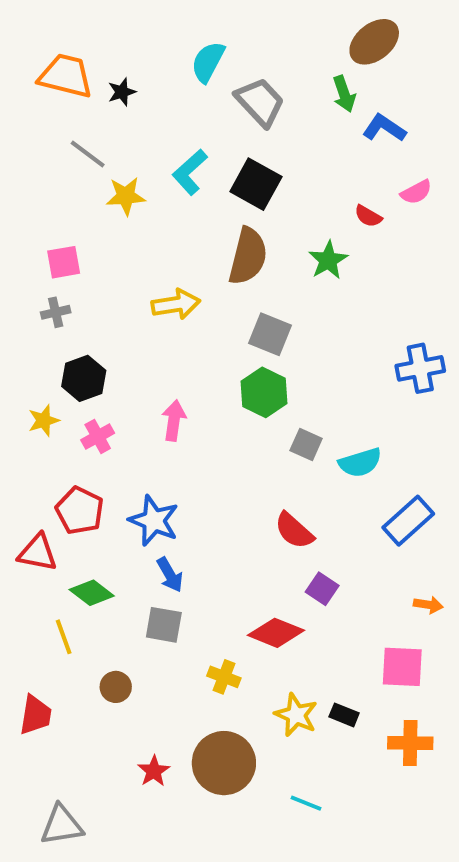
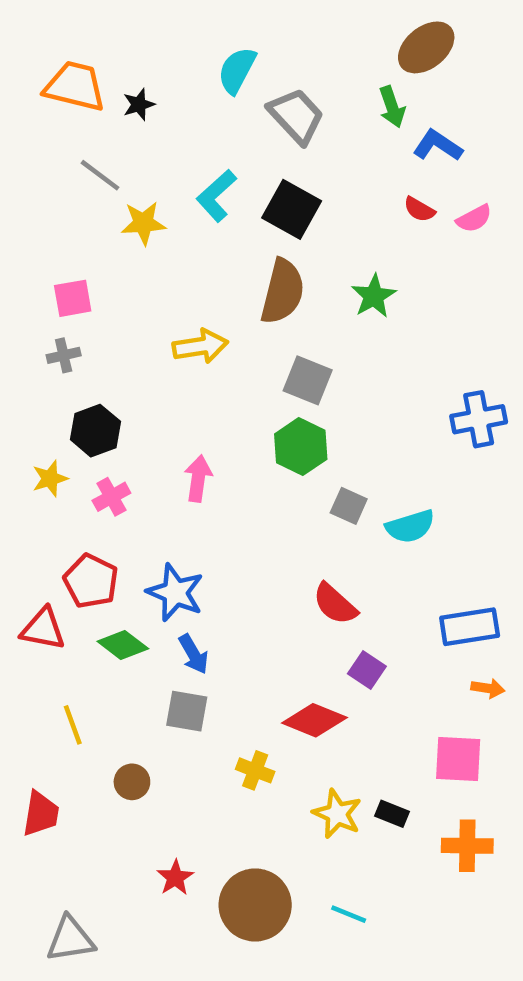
red semicircle: (368, 216) -> (419, 209), moved
blue rectangle: (408, 521) -> (470, 627), moved, turned 33
green diamond: (92, 593) -> (123, 645), moved
brown circle: (224, 763) -> (255, 905), moved

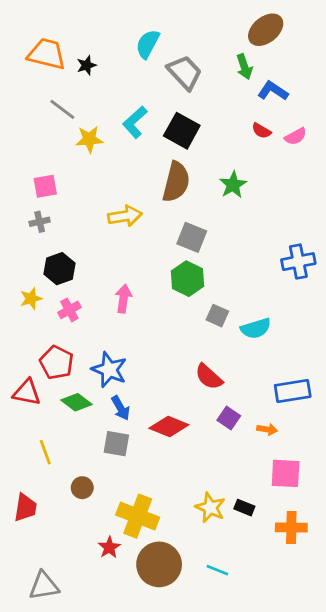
orange arrow: (488, 688) -> (267, 429), moved
red diamond: (314, 720) -> (169, 427), moved
yellow cross: (255, 770) -> (138, 516), moved, size x1.8

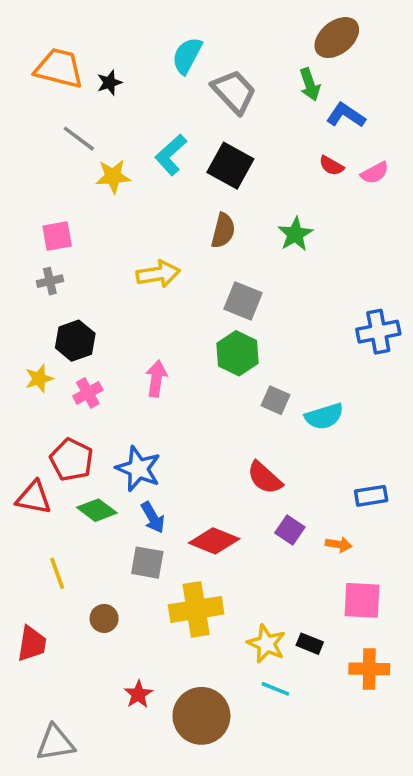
brown semicircle: (176, 182) -> (223, 231), size x0.7
blue rectangle: (293, 391) -> (371, 496), size x0.7
yellow cross: (138, 516) -> (196, 609), moved, turned -30
cyan line: (217, 570) -> (275, 689), moved

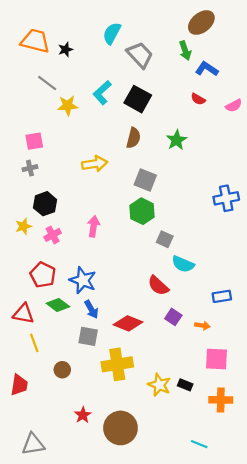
pink semicircle: (375, 173) -> (234, 106), moved
cyan semicircle: (324, 416) -> (183, 264), moved, turned 40
red triangle: (34, 498) -> (23, 314), moved
cyan line: (275, 689) -> (199, 444), moved

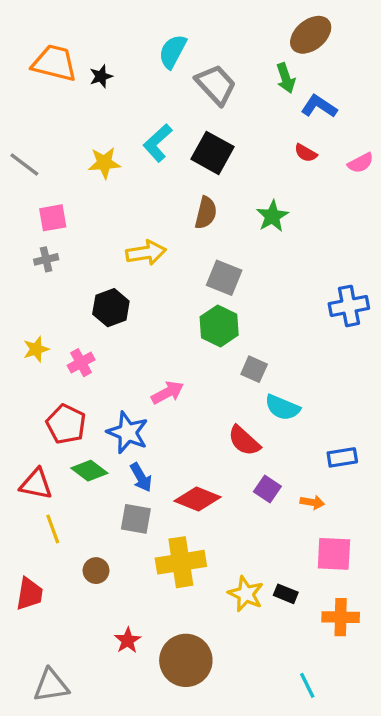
gray line: (47, 83) -> (24, 165), moved
black hexagon: (45, 204) -> (111, 308), moved
pink arrow: (94, 226) -> (168, 393), moved, turned 54
cyan line: (199, 444) -> (307, 685), turned 42

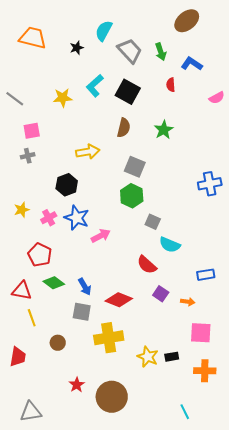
black star: (101, 76) -> (77, 48), moved
green arrow: (286, 78) -> (161, 52), moved
red semicircle: (306, 153) -> (171, 85), moved, turned 56
blue star: (128, 432) -> (77, 218), moved
black rectangle: (286, 594) -> (172, 357), turned -32

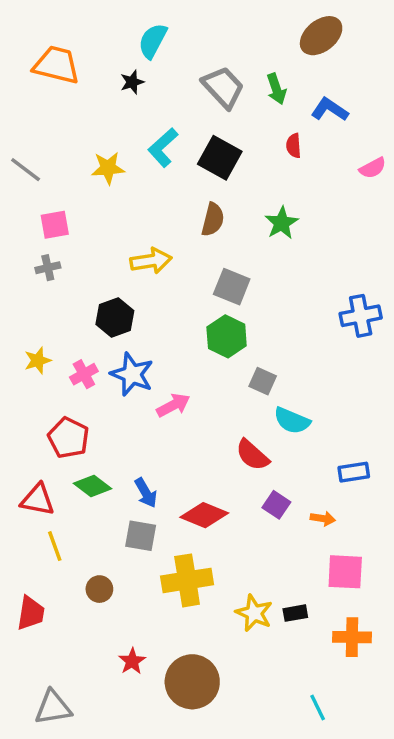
cyan semicircle: (104, 31) -> (153, 41), moved

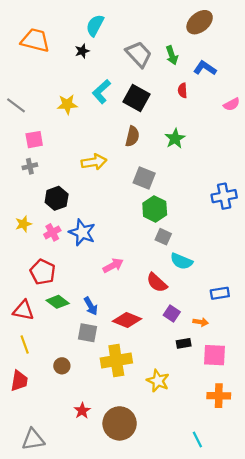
black hexagon: (115, 317) -> (57, 198), moved
green hexagon: (227, 336) -> (155, 209), moved
pink arrow: (173, 405) -> (113, 266), moved
yellow line: (55, 546) -> (25, 344), moved
black rectangle: (295, 613) -> (184, 343), moved

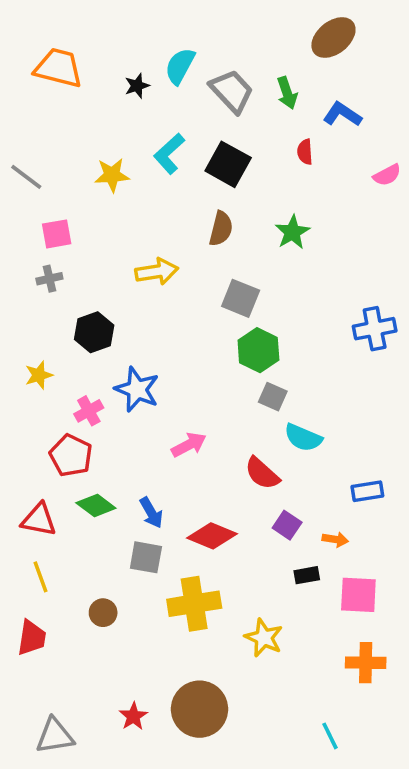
cyan semicircle: (95, 25) -> (180, 66), moved
pink cross: (52, 232) -> (89, 411), moved
red star: (82, 411) -> (133, 716), moved

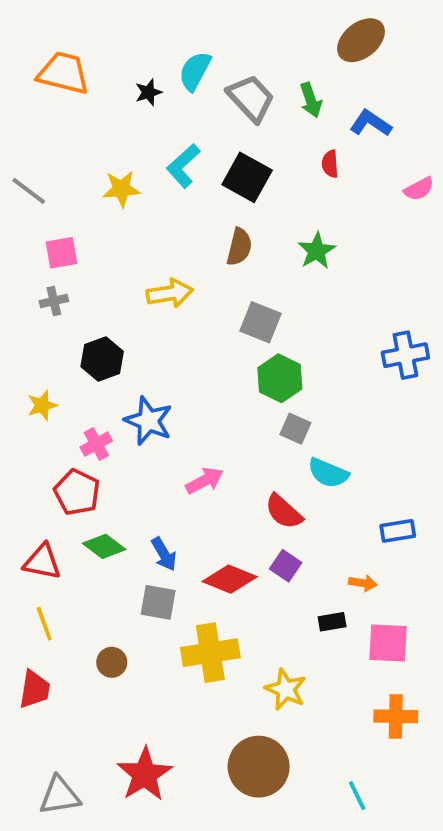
purple square: (287, 525) -> (286, 566), moved
brown circle: (200, 709) -> (259, 767), moved
red star: (133, 716) -> (145, 774), size x1.8

